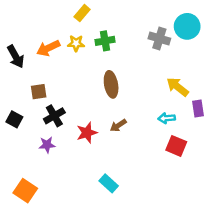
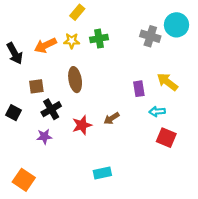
brown ellipse: (111, 84) -> (75, 80), moved
purple rectangle: (198, 109) -> (139, 89), moved
cyan rectangle: (109, 183) -> (102, 173), turned -54

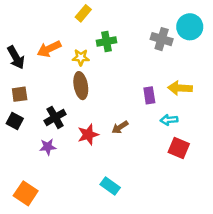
yellow star: (72, 41) -> (81, 57), moved
yellow arrow: (167, 82) -> (180, 88), turned -35
brown square: (36, 86) -> (20, 94), moved
cyan rectangle: (102, 173) -> (110, 186), turned 48

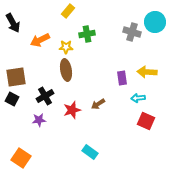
black arrow: (16, 57) -> (13, 23), moved
brown square: (20, 94) -> (16, 77), size x1.5

